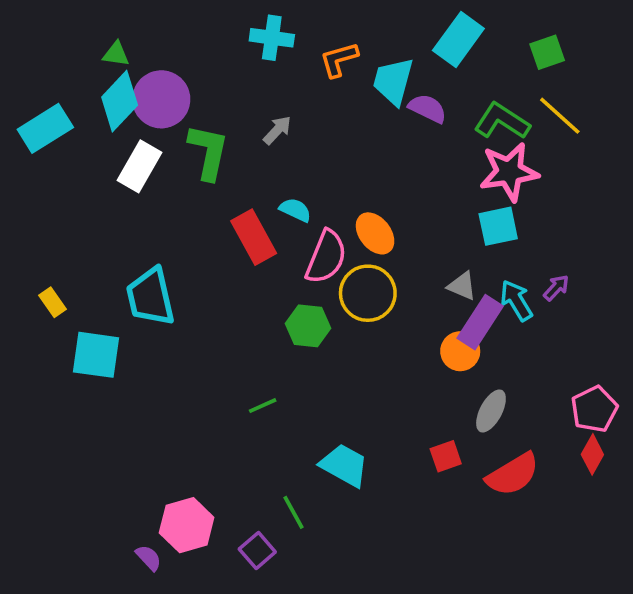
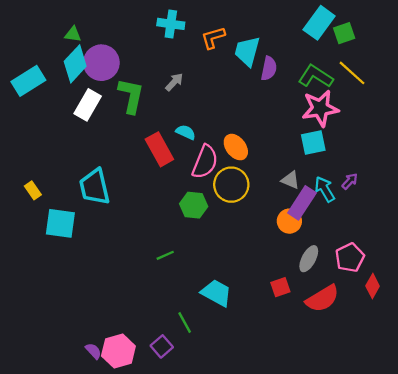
cyan rectangle: (458, 40) -> (319, 23), moved
purple semicircle: (428, 108) -> (269, 68), turned 75
pink pentagon: (594, 409) -> (350, 258), moved
pink hexagon: (187, 525) -> (118, 351), moved

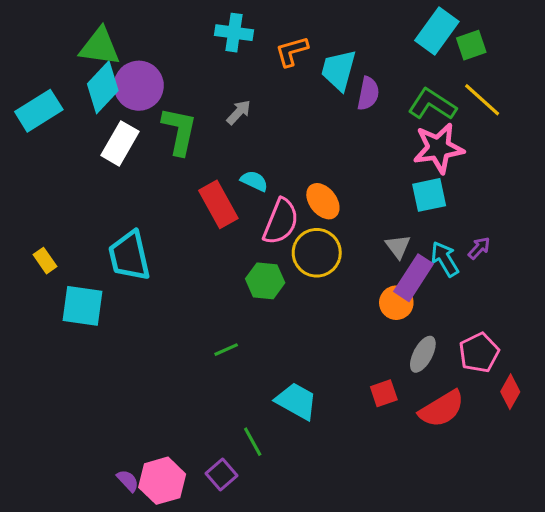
green triangle: (73, 34) -> (100, 47), size x1.8
gray triangle: (291, 180) -> (398, 246), turned 30

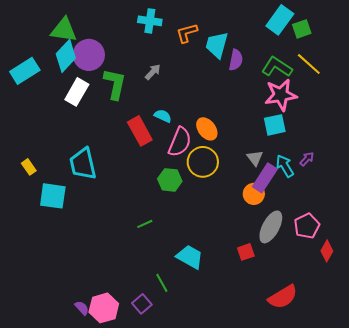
gray ellipse: (423, 354) -> (271, 227), size x1.4
red semicircle: (442, 409) -> (283, 297), moved

